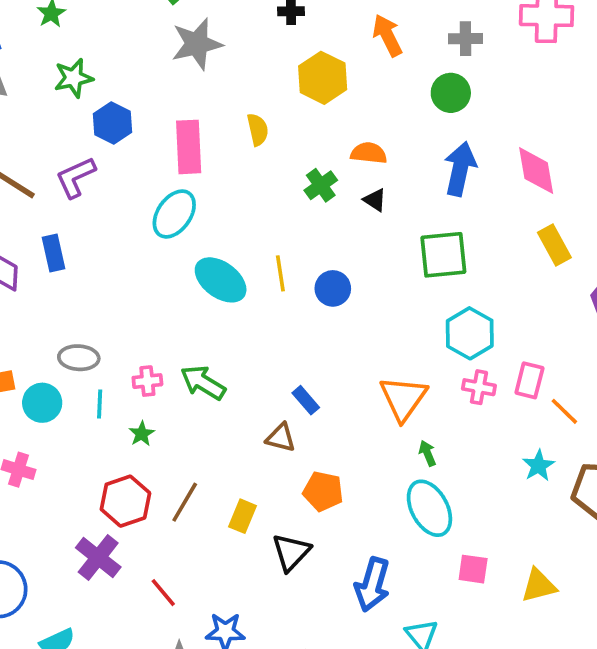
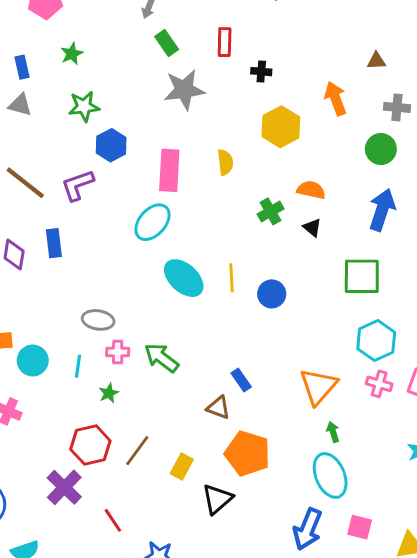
gray ellipse: (79, 358) -> (98, 320), moved
orange pentagon: (323, 491) -> (248, 453), size x1.4
blue arrow: (372, 584) -> (308, 529), moved

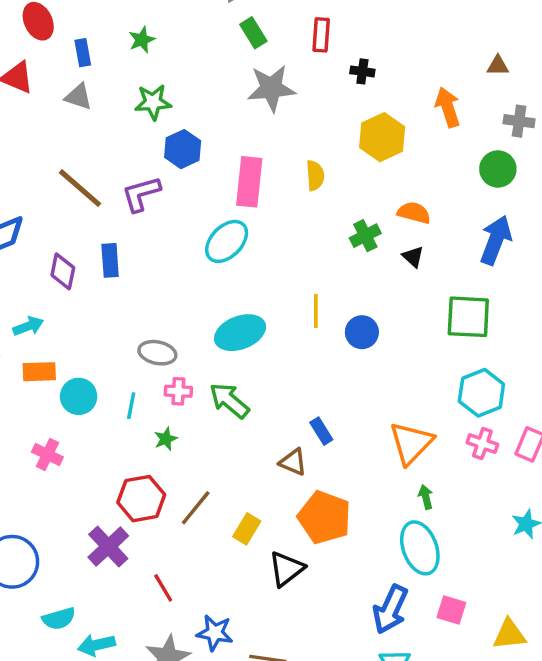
cyan ellipse: (184, 278) -> (240, 333), moved, turned -66

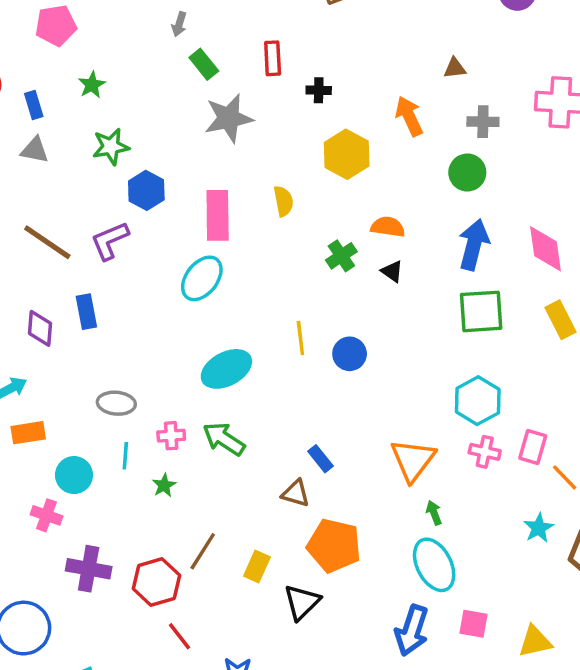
green square: (468, 317) -> (481, 311), moved
gray ellipse: (157, 353) -> (116, 403), moved
cyan circle: (79, 396) -> (74, 475), moved
red hexagon: (141, 499) -> (156, 582), moved
purple cross: (108, 547) -> (89, 569), moved, turned -30

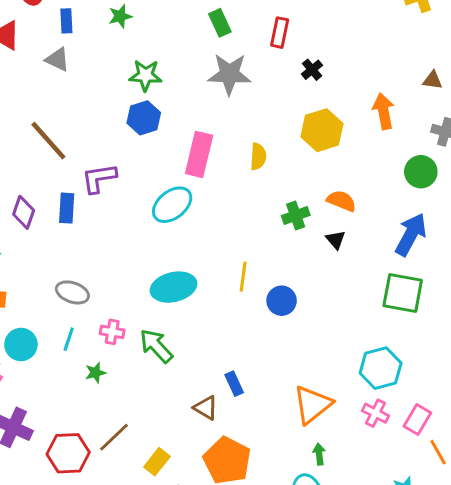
black cross: (319, 90) -> (312, 70), turned 35
green star: (111, 147) -> (145, 75), moved
purple L-shape: (110, 241) -> (99, 178), moved

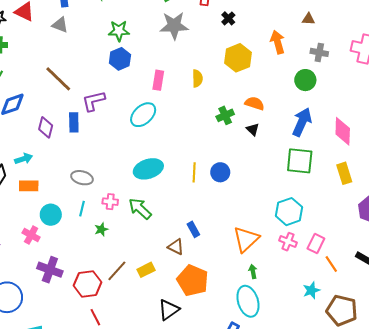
pink rectangle: (199, 154) -> (158, 80), size x0.7
yellow line: (243, 277) -> (194, 172), moved
yellow rectangle: (157, 462) -> (146, 270), moved, turned 30

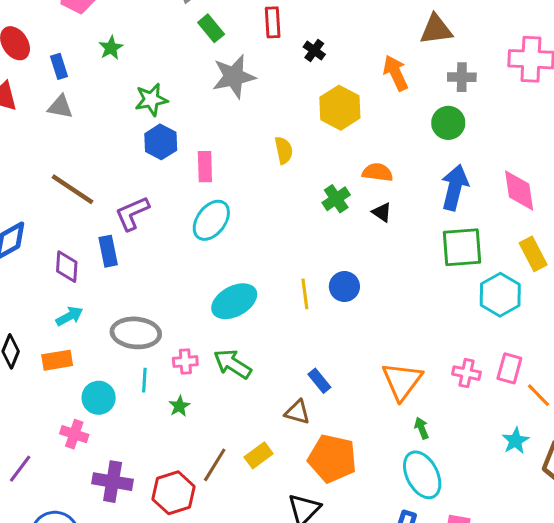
brown triangle: (308, 19) -> (436, 29), size x1.6
pink rectangle: (158, 80) -> (205, 167), moved
cyan arrow: (24, 159) -> (69, 316), moved
gray ellipse: (82, 178) -> (136, 333), size x1.4
cyan hexagon: (289, 212) -> (500, 295), moved

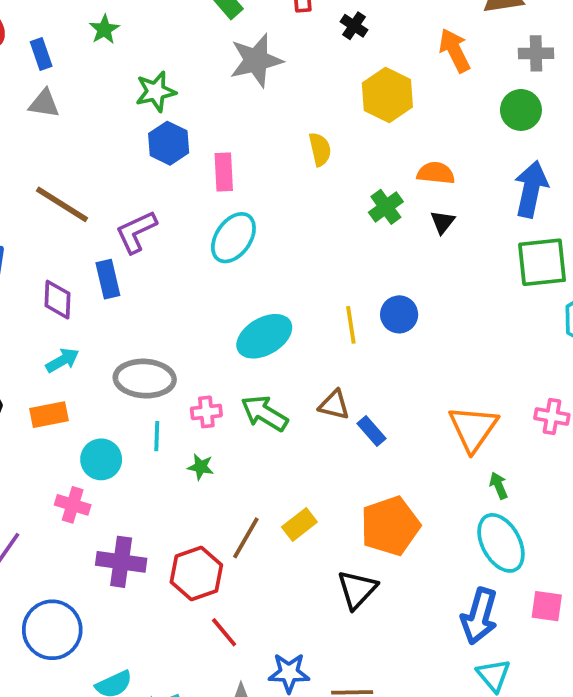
black triangle: (382, 212) -> (443, 222), turned 35
green star: (179, 406) -> (201, 467), turned -30
brown triangle: (297, 412) -> (334, 405), moved
orange pentagon: (332, 458) -> (390, 526), turned -30

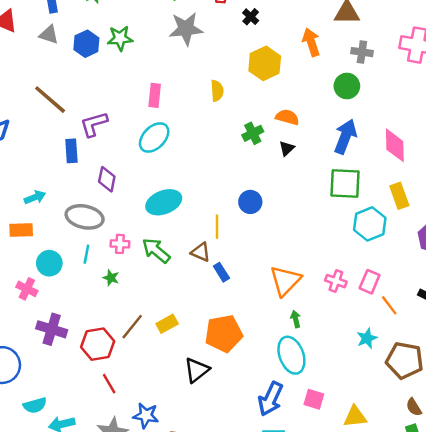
blue hexagon: (169, 143) -> (86, 44), moved
purple diamond: (58, 300) -> (107, 179), moved
yellow line: (351, 325) -> (217, 227), moved

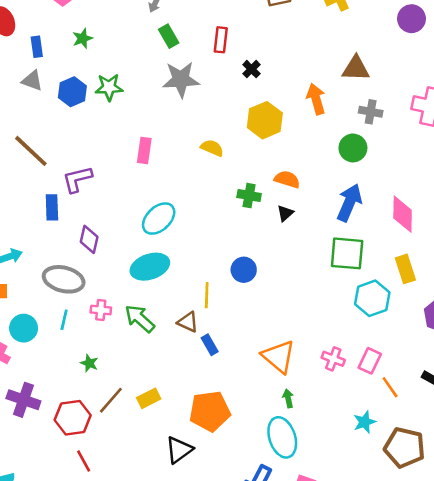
yellow semicircle: (217, 91) -> (212, 148), turned -65
green cross: (253, 133) -> (249, 196), turned 35
cyan ellipse: (154, 137) -> (159, 219), moved
green star: (111, 278) -> (89, 363), moved
orange triangle: (285, 281) -> (279, 356), turned -36

